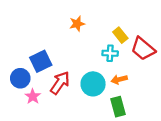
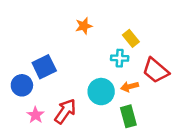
red trapezoid: (143, 49) -> (156, 70), moved
red arrow: (60, 83) -> (65, 111), moved
pink star: (33, 96) -> (36, 115), moved

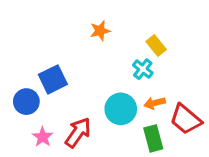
cyan cross: (120, 58) -> (143, 69), turned 35
red trapezoid: (156, 70) -> (186, 119), moved

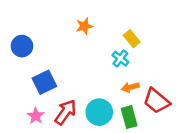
blue square: (53, 79) -> (44, 82), moved
blue circle: (26, 102) -> (22, 46), moved
cyan circle: (121, 109) -> (99, 112), moved

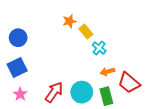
yellow rectangle: (132, 39) -> (86, 32), moved
blue square: (44, 82) -> (17, 67), moved
pink star: (36, 116) -> (20, 94), moved

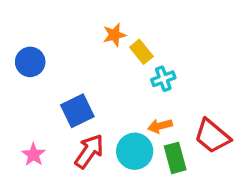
cyan cross: (99, 48) -> (163, 79), turned 32
blue square: (17, 67) -> (77, 111), moved
orange arrow: (107, 72) -> (160, 126), moved

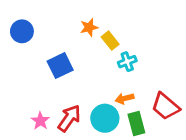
blue circle: (30, 62) -> (22, 31), moved
blue square: (77, 111) -> (60, 66), moved
pink star: (34, 155) -> (40, 121), moved

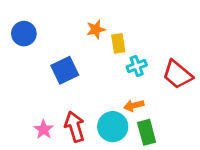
yellow rectangle: (110, 41) -> (118, 43), turned 30
red trapezoid: (165, 106) -> (178, 74), moved
red arrow: (69, 118) -> (75, 127), turned -52

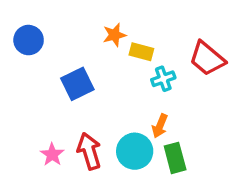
yellow rectangle: (118, 43) -> (141, 52), turned -66
red trapezoid: (178, 74) -> (207, 59), moved
orange arrow: (134, 105) -> (160, 126), turned -54

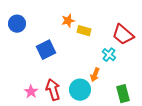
cyan cross: (163, 79) -> (109, 55), moved, turned -32
green rectangle: (175, 158) -> (123, 94), moved

